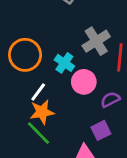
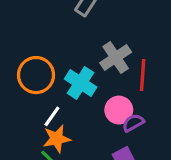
cyan cross: (64, 63) -> (81, 83), size x1.4
pink circle: (84, 82) -> (119, 110), moved

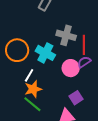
gray cross: (116, 58) -> (66, 35), turned -36
purple semicircle: (133, 123) -> (84, 62), moved

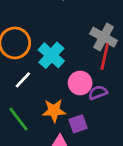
gray cross: (66, 35) -> (104, 37), moved
purple semicircle: (84, 62) -> (98, 93), moved
orange star: (33, 89) -> (54, 111), moved

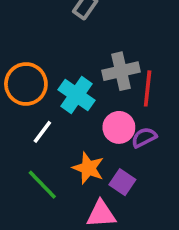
gray cross: (104, 37) -> (121, 71), moved, turned -35
orange star: (54, 111) -> (88, 168), turned 30
purple square: (78, 124) -> (122, 182), turned -30

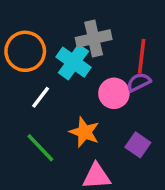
gray cross: (121, 71) -> (94, 39), moved
purple semicircle: (144, 137) -> (139, 82), moved
purple square: (122, 182) -> (138, 145), moved

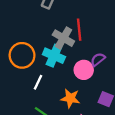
gray cross: (94, 39) -> (63, 38), turned -35
red line: (142, 56) -> (79, 30), moved

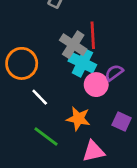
cyan cross: (54, 56) -> (82, 63), moved
white line: (38, 82) -> (40, 97), turned -72

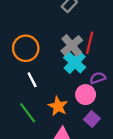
pink circle: (96, 85) -> (86, 95), moved

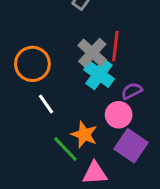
green line: (28, 113) -> (65, 149), moved
purple square: (92, 119) -> (131, 146), size x1.5

